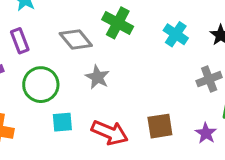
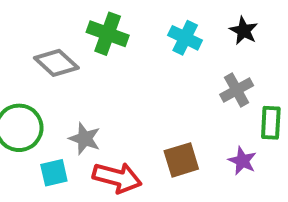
gray star: (97, 77) -> (85, 139), moved

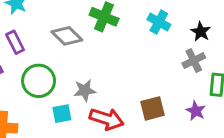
black star: (244, 31) -> (201, 32), moved
gray star: (85, 139) -> (85, 90), turned -30

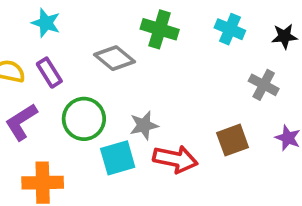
black star: (201, 32) -> (284, 36), turned -30
gray cross: (194, 61) -> (264, 85), moved, turned -30
cyan square: (62, 114) -> (118, 158), size x1.4

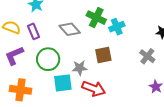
cyan cross: (230, 29) -> (117, 27), moved, turned 35
brown square: (233, 140) -> (103, 55), moved

